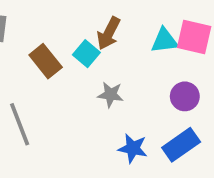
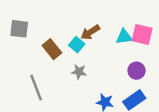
brown arrow: (109, 33) -> (90, 32), turned 30
gray star: (111, 95) -> (79, 72), moved

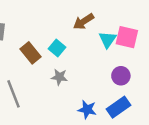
brown arrow: (90, 32) -> (84, 21), moved
cyan triangle: (124, 37) -> (108, 40), turned -48

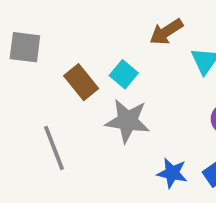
gray star: (59, 77) -> (128, 121), size x1.6

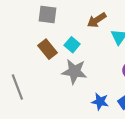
gray square: (25, 47) -> (48, 15), moved
gray line: (54, 148) -> (17, 87), moved

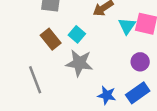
gray line: (17, 87) -> (35, 80), moved

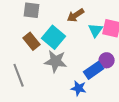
cyan square: (77, 34) -> (54, 37), size x1.6
blue rectangle: (138, 93) -> (94, 70), moved

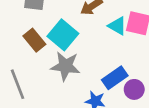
cyan triangle: (96, 30) -> (117, 26), turned -35
purple circle: (107, 60) -> (134, 89), moved

